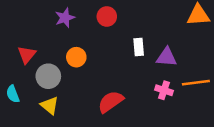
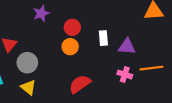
red circle: (107, 16) -> (72, 27), moved
orange circle: (76, 57) -> (70, 47), moved

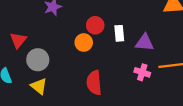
red circle: (72, 27) -> (95, 25), moved
red semicircle: (80, 84) -> (94, 83), turned -60

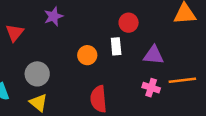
red circle: (95, 25) -> (129, 23), moved
white rectangle: (119, 33) -> (116, 46), moved
red triangle: (18, 40) -> (15, 33), moved

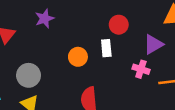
purple triangle: (154, 55) -> (153, 44), moved, turned -35
pink cross: (151, 88) -> (141, 69), moved

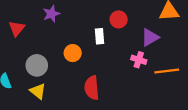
white rectangle: (106, 48) -> (100, 36), moved
orange circle: (78, 57) -> (73, 53), moved

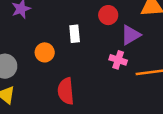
red circle: (119, 19) -> (108, 15), moved

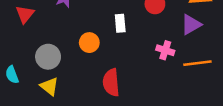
purple triangle: (131, 35) -> (191, 25), moved

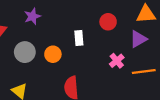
pink cross: (165, 50) -> (117, 61), turned 32
gray circle: (48, 57) -> (25, 52), moved

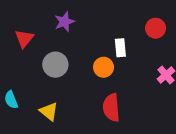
orange circle: (53, 54) -> (104, 67), moved

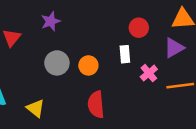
white rectangle: (120, 48) -> (125, 54), moved
gray circle: (55, 65) -> (57, 63), moved

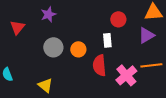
pink cross: (149, 73) -> (126, 75), moved, size x1.5
red semicircle: (96, 105) -> (99, 65), moved
yellow triangle: (36, 108) -> (45, 85), moved

